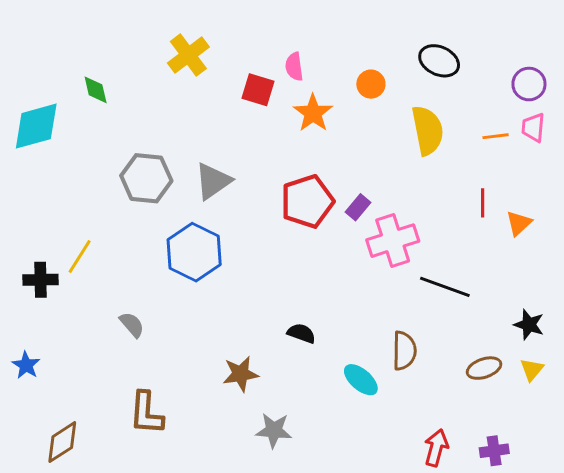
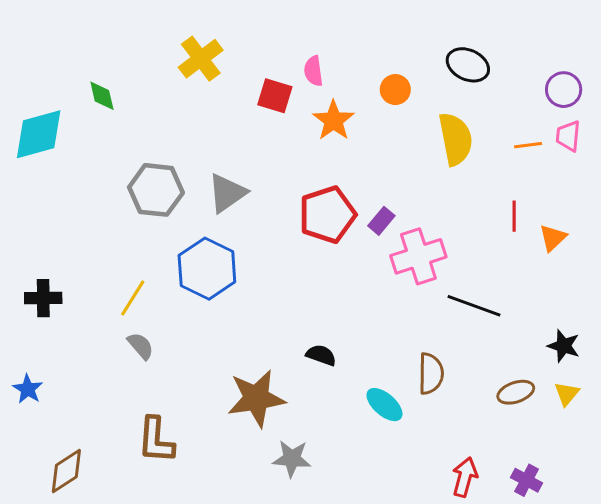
yellow line: (80, 257) -> (133, 298), moved
brown star: (241, 374) -> (256, 398), size x1.5
purple cross: (494, 451) -> (527, 480), turned 36

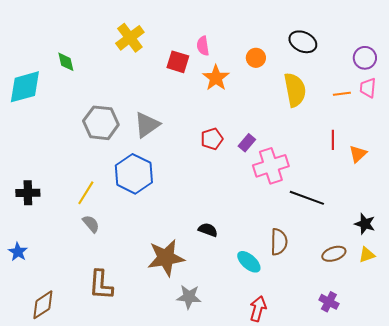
red pentagon: (327, 215) -> (212, 139), size x0.6
yellow triangle: (567, 394) -> (367, 255), turned 30
red arrow: (465, 477) -> (258, 309), moved
purple cross: (527, 480) -> (329, 302), moved

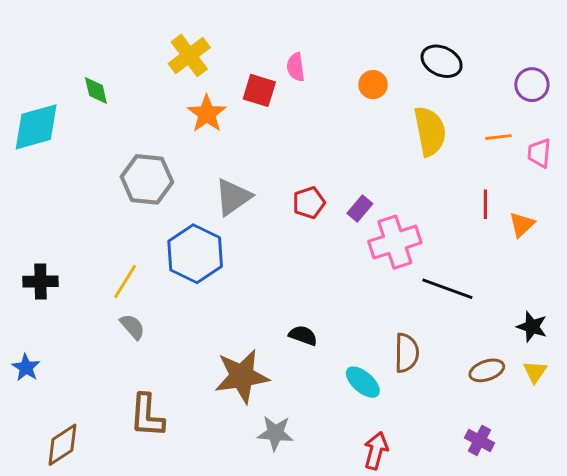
orange star: (216, 78) -> (207, 114), moved
pink trapezoid: (368, 88) -> (539, 153), moved
gray triangle: (147, 125) -> (233, 197), moved
yellow triangle: (367, 255) -> (535, 372), turned -36

